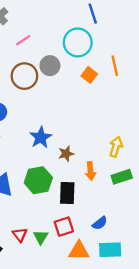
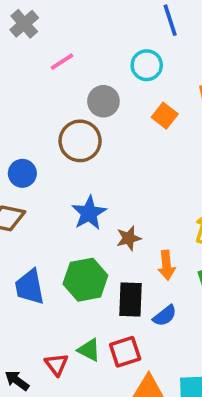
cyan circle: (78, 42) -> (147, 65), size x0.7
brown circle: (24, 76) -> (80, 141), moved
blue semicircle: (100, 223) -> (165, 316), moved
green triangle: (41, 237) -> (89, 350), moved, turned -35

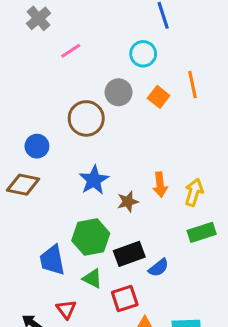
gray circle: (103, 101) -> (119, 92), moved
orange arrow: (167, 265) -> (160, 185), moved
blue trapezoid: (30, 287) -> (52, 260), moved
black rectangle: (130, 299) -> (129, 254), turned 68
green triangle: (89, 350) -> (92, 279), moved

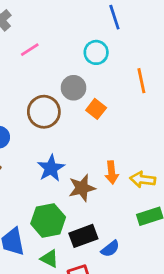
orange square: (159, 97) -> (96, 109), moved
yellow arrow: (194, 192) -> (143, 180), turned -100
brown star: (128, 202) -> (82, 188), size x1.4

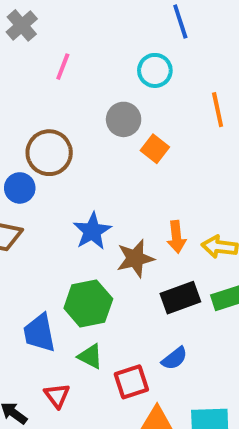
pink line: (30, 50) -> (63, 67), turned -36
brown circle: (44, 112) -> (49, 153), moved
black rectangle: (83, 236) -> (180, 298), moved
blue semicircle: (110, 249) -> (174, 358), moved

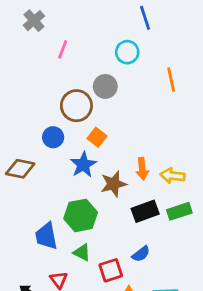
orange square: (155, 149) -> (97, 137), moved
brown circle: (49, 153) -> (76, 106), moved
blue circle: (20, 188) -> (53, 137), moved

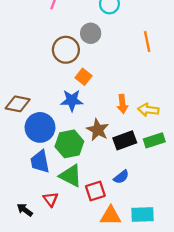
orange line: (171, 80) -> (147, 42), moved
blue circle: (53, 137) -> (40, 127), moved, size x1.6
blue star: (83, 165) -> (72, 100), turned 30
brown star: (113, 184) -> (98, 130), moved, turned -30
green triangle: (82, 252) -> (71, 176), size x1.5

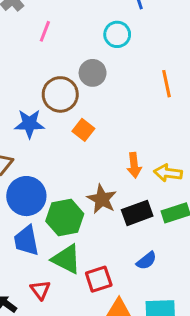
blue star: (72, 100) -> (29, 124), moved
blue semicircle: (121, 177) -> (146, 261), moved

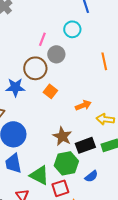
pink line: (45, 31) -> (42, 39), moved
orange arrow: (134, 165) -> (83, 105), moved, turned -105
green hexagon: (65, 218) -> (66, 163), moved

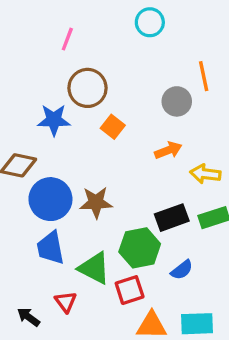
pink line: (42, 39) -> (67, 39), moved
gray circle: (56, 54) -> (177, 101), moved
brown star: (62, 136) -> (96, 202), moved, turned -30

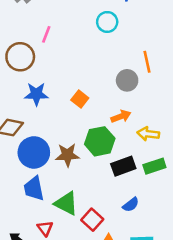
brown circle: (88, 88) -> (20, 57), moved
green hexagon: (140, 248) -> (100, 141), moved
red square: (130, 290) -> (92, 220), turned -30

